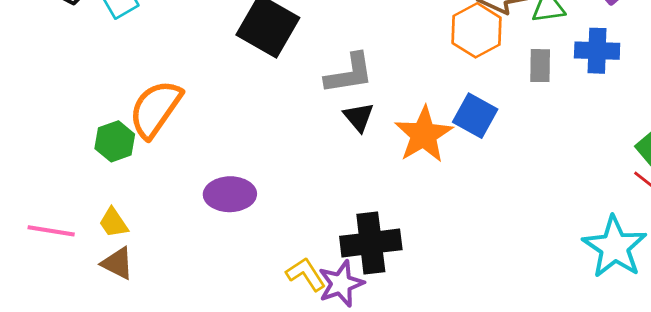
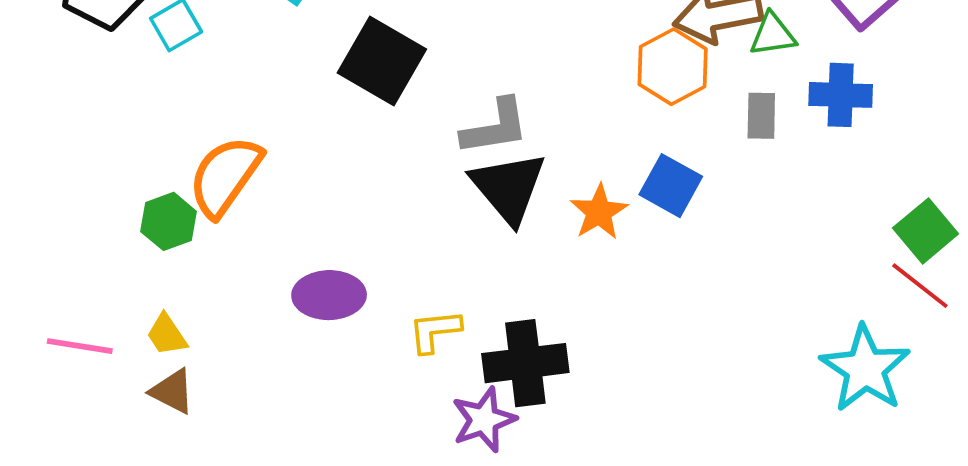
black triangle: (359, 117) -> (508, 187), size x1.8
orange star: (424, 135) -> (599, 212), size x0.7
yellow L-shape: (306, 274) -> (435, 331), moved, turned -63

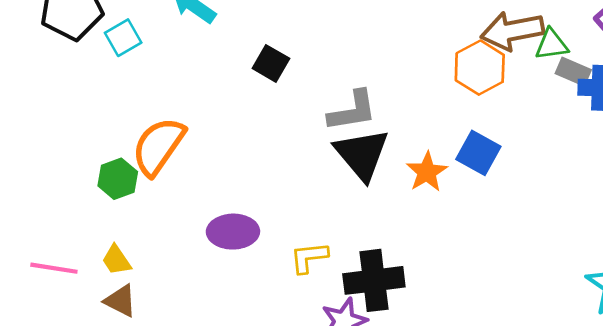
black square: (382, 61) -> (271, 63), size x0.6
gray rectangle: (761, 116) -> (573, 72), moved, turned -68

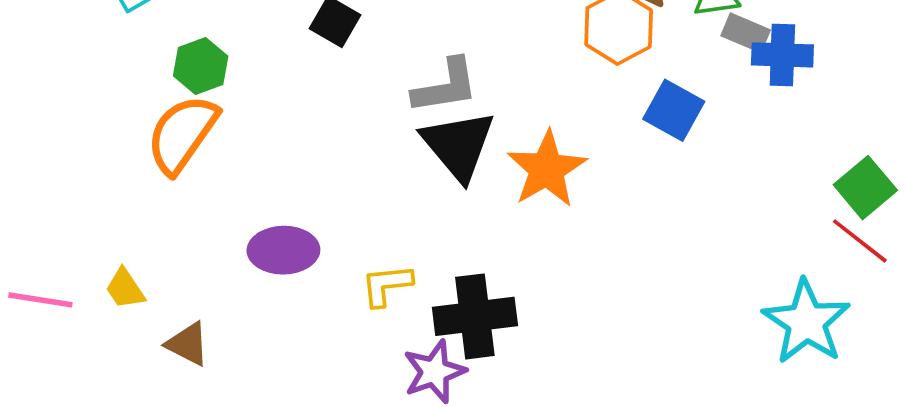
blue square: (478, 153) -> (674, 110), moved
orange star: (427, 172) -> (547, 169), size x1.4
green hexagon: (118, 179) -> (201, 66), moved
brown triangle: (120, 301) -> (188, 344), moved

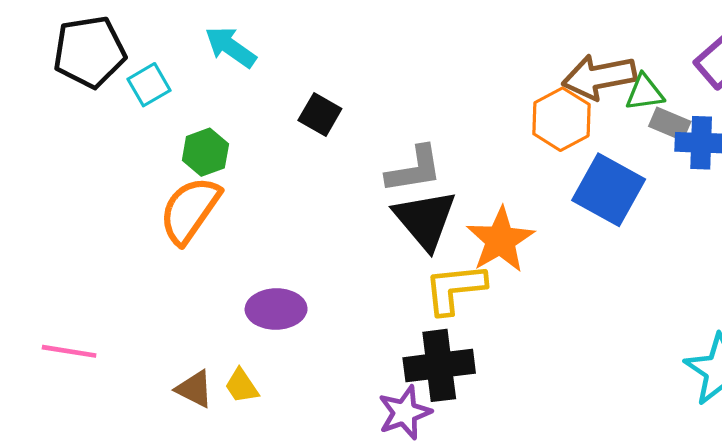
blue square: (674, 110) -> (609, 190), size x1.4
yellow L-shape: (387, 285) -> (455, 289), moved, size x1.4
yellow trapezoid: (125, 289) -> (242, 386), moved

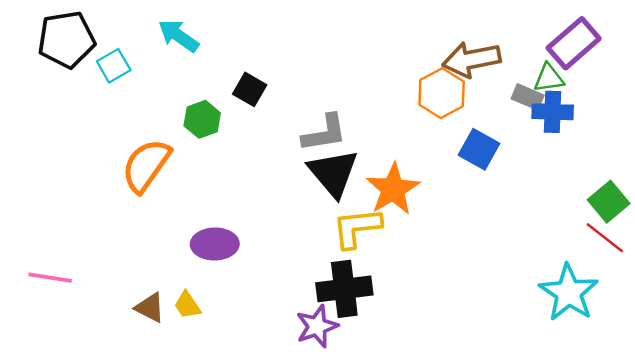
green triangle: (645, 93) -> (549, 78), moved
green hexagon: (205, 152) -> (202, 119), moved
blue square: (609, 190) -> (479, 149), size x0.7

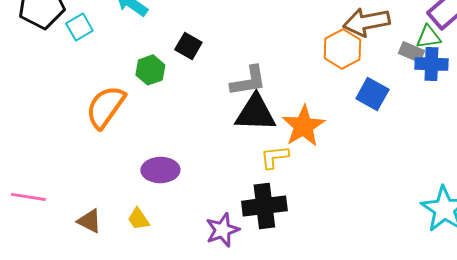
black triangle: (333, 173) -> (255, 113), turned -48
yellow L-shape: (357, 228) -> (274, 157), size x0.7
brown triangle: (150, 308) -> (89, 221), moved
purple star: (317, 326) -> (222, 230), moved

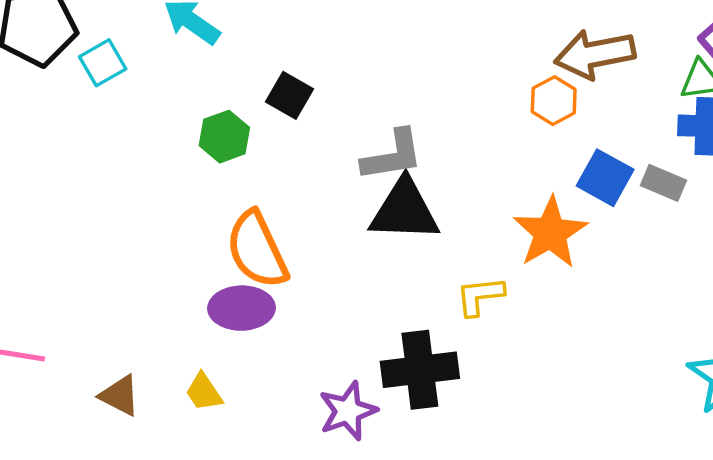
orange hexagon: (342, 49) -> (554, 101), size x0.7
gray rectangle: (411, 52) -> (663, 183), moved
orange semicircle: (105, 107) -> (257, 250), moved, turned -60
orange star: (303, 126) -> (550, 233), moved
yellow L-shape: (274, 157) -> (480, 296), moved

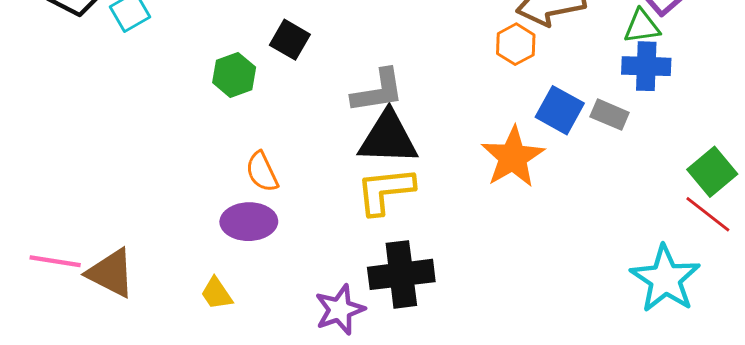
orange semicircle: (257, 250) -> (262, 172), size x0.6
yellow L-shape: (480, 296) -> (385, 191), moved, size x1.4
brown triangle: (120, 396) -> (111, 273), moved, size x1.4

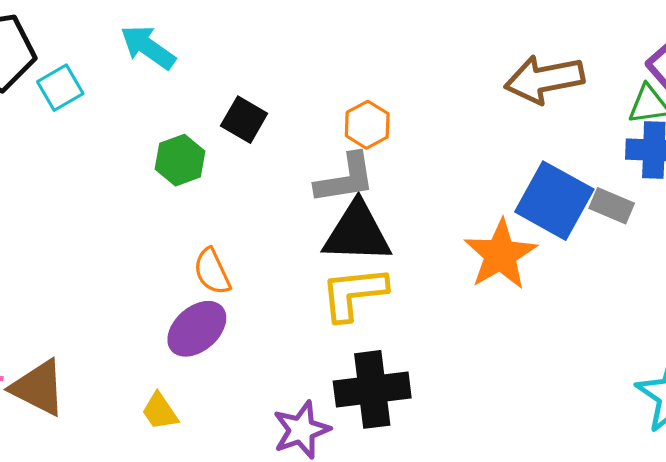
orange hexagon: (516, 44) -> (367, 125), moved
blue square: (560, 110) -> (554, 201), size x1.4
purple ellipse: (249, 222) -> (197, 329), turned -40

